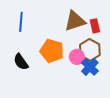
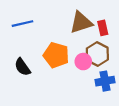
blue line: (21, 22) -> (22, 24), turned 72
blue cross: (90, 67) -> (105, 81), moved, turned 36

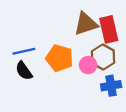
blue line: (22, 24) -> (24, 51), moved
red rectangle: (103, 28) -> (109, 29), size x1.6

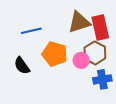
blue line: (24, 51) -> (31, 31), moved

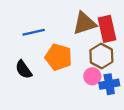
pink circle: (81, 60) -> (92, 76), moved

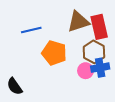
black semicircle: (24, 70) -> (15, 86), moved
blue cross: (109, 84) -> (100, 68), moved

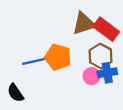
red rectangle: (99, 27) -> (106, 29), turned -40
blue line: (31, 30) -> (33, 62), moved

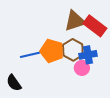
brown hexagon: (101, 56) -> (73, 50), moved
blue cross: (107, 73) -> (88, 55), moved

